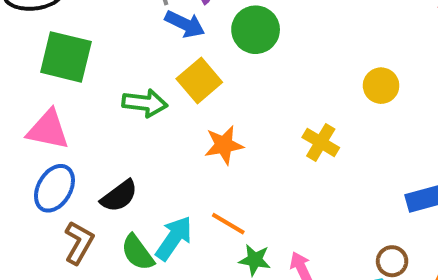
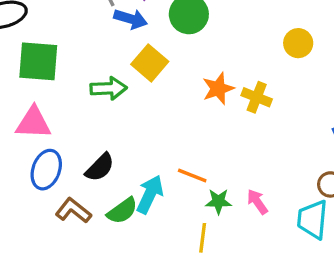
orange star: (224, 145) -> (218, 89), moved
brown L-shape: (79, 243) -> (73, 211), turned -72
green semicircle: (138, 252) -> (122, 211), turned -80

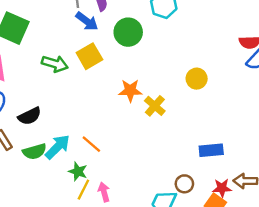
green star: (218, 201) -> (78, 171), moved
pink arrow: (257, 202) -> (104, 192), moved

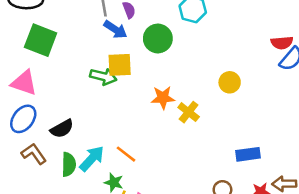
yellow square: (89, 56) -> (120, 65), turned 30
green arrow: (55, 64) -> (103, 77), moved
green semicircle: (35, 152) -> (69, 164), turned -70

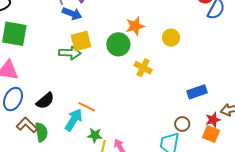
green circle: (158, 38) -> (118, 44), moved
orange star: (163, 98) -> (135, 26), moved
orange line: (126, 154) -> (87, 107), moved
green semicircle: (69, 164) -> (41, 132), moved

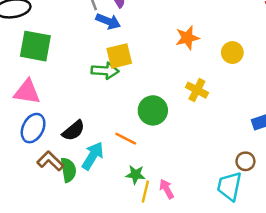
green circle: (118, 44) -> (153, 110), moved
cyan arrow: (74, 120) -> (93, 156), moved

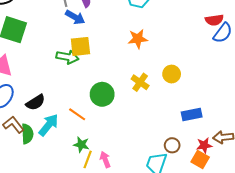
yellow circle: (232, 53) -> (172, 74), moved

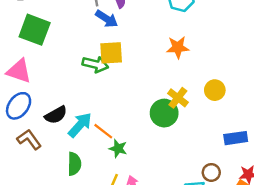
green circle: (102, 94) -> (164, 113), moved
cyan arrow: (49, 125) -> (80, 125), moved
green semicircle: (27, 134) -> (74, 164), moved
green star: (81, 145) -> (118, 149), moved

